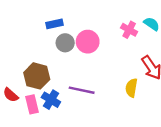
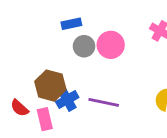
blue cross: (51, 100) -> (67, 100), moved, turned 30

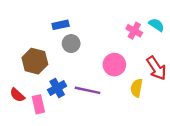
pink circle: (111, 45) -> (114, 65), moved
brown hexagon: (50, 86) -> (35, 61), moved

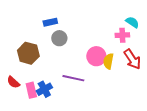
pink cross: (134, 31) -> (122, 35), moved, turned -32
blue cross: (57, 88) -> (44, 89), moved
yellow semicircle: (137, 88) -> (108, 61), moved

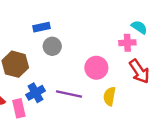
yellow semicircle: (108, 61) -> (109, 96), moved
blue cross: (44, 89) -> (36, 93), moved

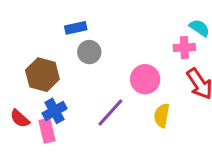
blue cross: (36, 93) -> (55, 111), moved
purple line: (69, 94) -> (110, 112), turned -60

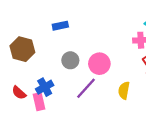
gray circle: (89, 52) -> (70, 60), moved
brown hexagon: (42, 75) -> (22, 49), moved
pink circle: (145, 79) -> (99, 64), moved

